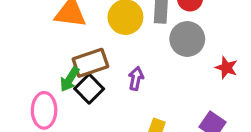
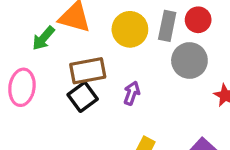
green arrow: (70, 79) -> (43, 38), moved
pink ellipse: (44, 110) -> (22, 87), moved

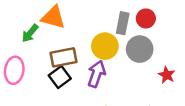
yellow circle: (130, 29) -> (105, 46), moved
purple arrow: (132, 93) -> (97, 74), size x1.5

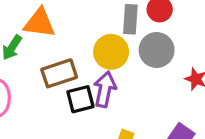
black square: (60, 77) -> (80, 99), moved, turned 30

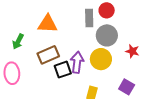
orange triangle: (39, 23) -> (48, 24), moved
yellow circle: (111, 52) -> (101, 59), moved

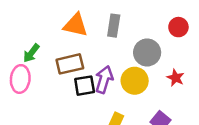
red circle: (107, 10) -> (178, 27), moved
gray rectangle: (89, 18) -> (114, 26), moved
green arrow: (18, 42) -> (31, 53), moved

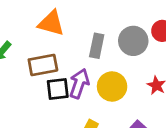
gray rectangle: (114, 26) -> (97, 46), moved
gray circle: (147, 52) -> (133, 41), moved

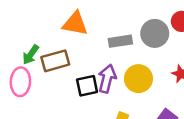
gray rectangle: (97, 46) -> (120, 41), turned 75
brown rectangle: (43, 65) -> (55, 61), moved

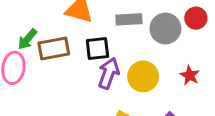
gray rectangle: (120, 41) -> (129, 19), moved
black square: (87, 86) -> (97, 49), moved

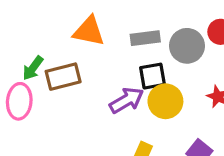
black square: (97, 49) -> (152, 76), moved
purple arrow: (109, 73) -> (127, 100), turned 44

